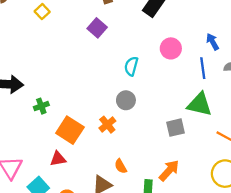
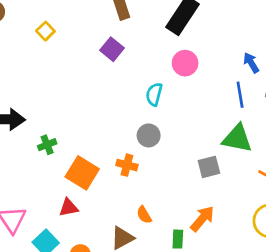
pink circle: (171, 48) -> (185, 63), moved
orange cross: (107, 125) -> (127, 165), turned -35

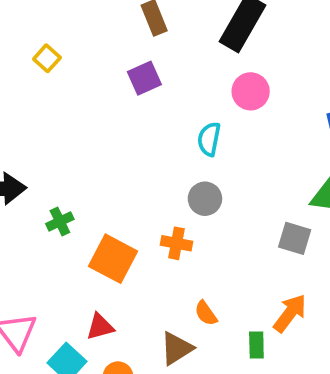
purple square: (112, 49) -> (144, 78), turned 30
gray square: (209, 167) -> (295, 238), turned 35
red triangle: (69, 208) -> (100, 327), moved

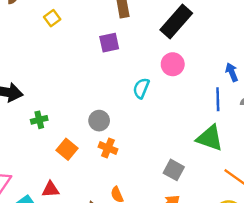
gray circle: (205, 199) -> (99, 121), moved
gray square: (295, 238) -> (174, 170), moved
orange square: (113, 259) -> (67, 149), size x0.7

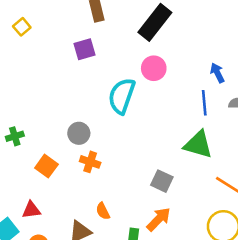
cyan semicircle: (141, 88) -> (122, 96), size x1.6

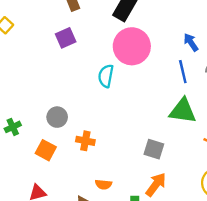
pink circle: (154, 68) -> (132, 46), size x1.6
cyan semicircle: (122, 96) -> (106, 76), size x0.7
gray circle: (79, 133) -> (57, 117), moved
orange semicircle: (103, 211) -> (103, 184), turned -49

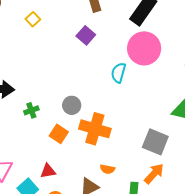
purple square: (66, 38) -> (86, 35), turned -30
orange cross: (85, 141) -> (95, 129), size x1.8
gray square: (154, 149) -> (155, 142), size x1.4

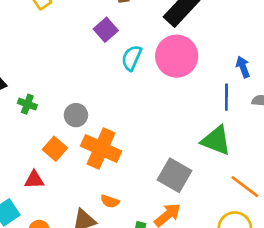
cyan semicircle: (119, 73) -> (132, 58), moved
green cross: (31, 110) -> (27, 104), moved, turned 32
red triangle: (48, 171) -> (34, 180), moved

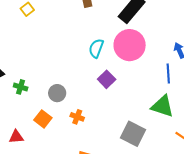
purple square: (106, 30) -> (107, 79), moved
orange cross: (101, 149) -> (77, 117), size x0.5
red triangle: (34, 180) -> (16, 137), moved

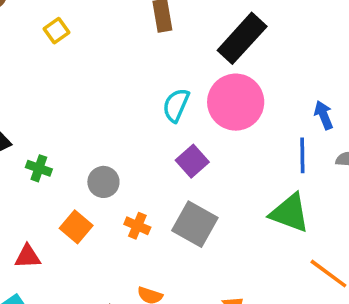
gray square: (133, 134) -> (195, 224), moved

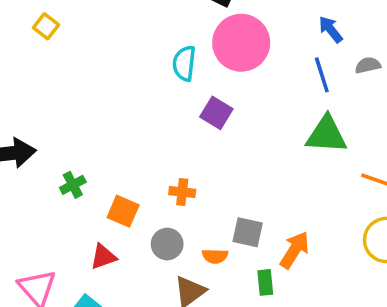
green cross: (39, 168) -> (73, 185), moved, turned -30
gray circle: (103, 182) -> (167, 244), moved
gray square: (195, 224) -> (248, 232), moved, size x0.7
red triangle: (28, 257) -> (103, 257), moved

